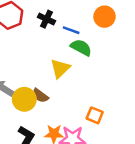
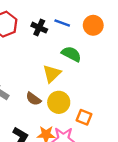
blue line: (71, 30) -> (62, 23), moved
yellow circle: (24, 99) -> (59, 102), moved

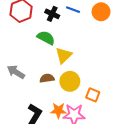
green semicircle: (71, 54) -> (46, 38), moved
brown semicircle: (33, 99) -> (47, 78), turned 136

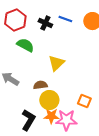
green semicircle: (46, 38) -> (25, 45), moved
yellow circle: (70, 81) -> (49, 100), moved

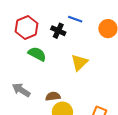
blue line: (65, 19) -> (75, 19), moved
yellow triangle: (56, 63) -> (79, 62), moved

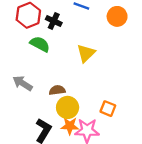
black cross: (58, 31) -> (54, 21), moved

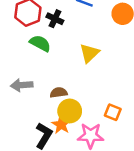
gray arrow: (23, 83) -> (22, 85), turned -36
orange star: (70, 126) -> (61, 125), moved, turned 30

